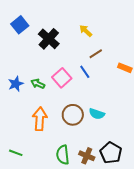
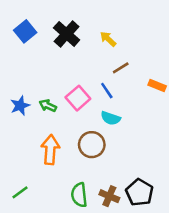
black cross: (49, 39) -> (67, 34), moved
cyan semicircle: (97, 114) -> (111, 118), moved
green line: (16, 153) -> (20, 192), turned -56

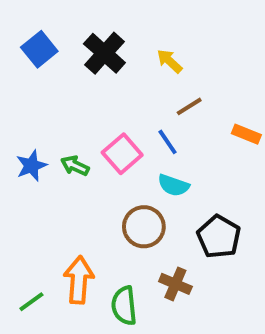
orange arrow: (50, 150) -> (79, 280), moved
black pentagon: (140, 192) -> (219, 237), moved
brown cross: (109, 196) -> (175, 284), moved

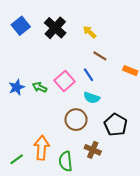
brown line: (189, 106) -> (100, 56), turned 64

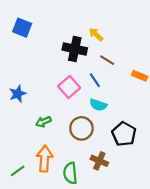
blue square: (21, 26) -> (22, 28), turned -30
black cross: (55, 28) -> (75, 49), moved, turned -30
green arrow: (40, 87) -> (43, 122), moved, turned -48

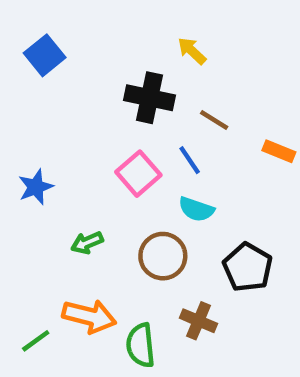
blue square: (22, 28) -> (45, 55), turned 30
yellow arrow: (96, 34) -> (192, 51), moved
orange arrow: (45, 159) -> (89, 316), turned 100

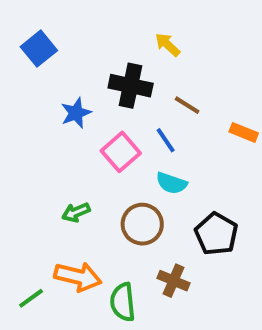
blue star: (36, 187) -> (76, 113), moved

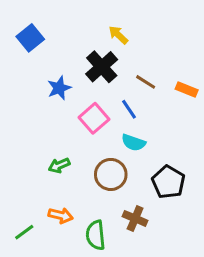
yellow arrow: (168, 45) -> (118, 35), moved
black cross: (131, 86) -> (102, 67), turned 36
orange rectangle: (244, 132) -> (187, 89), moved
orange arrow: (78, 277) -> (61, 215), size x0.7

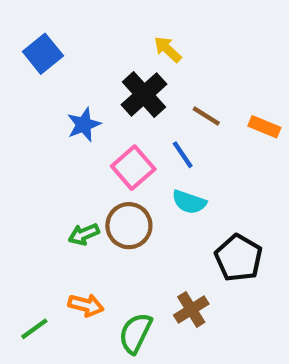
brown circle: (111, 174) -> (129, 226), moved
brown cross: (135, 218) -> (191, 310), turned 35
green semicircle: (96, 235) -> (135, 333), turned 32

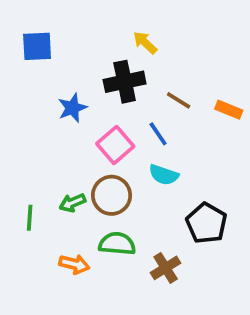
blue square: (43, 54) -> (37, 46), turned 36
black cross: (144, 94) -> (125, 82), turned 30
green line: (34, 329) -> (30, 218), moved, turned -50
green semicircle: (135, 333) -> (117, 244), moved, turned 69

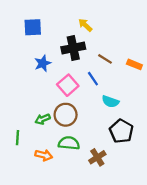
blue square: (37, 46) -> (33, 27), moved
cyan semicircle: (164, 175) -> (110, 102), moved
green line: (30, 218) -> (17, 138), moved

